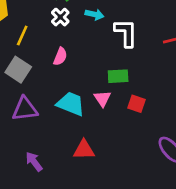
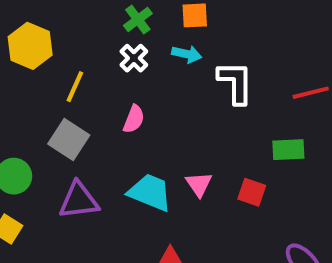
green rectangle: (118, 76) -> (288, 150), moved

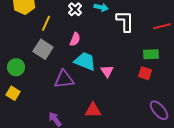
cyan trapezoid: (150, 192) -> (85, 61), moved
red square: (252, 192) -> (145, 73), moved
purple triangle: (79, 200) -> (64, 79), moved

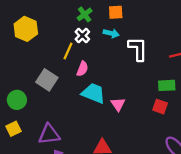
yellow line: (46, 23) -> (68, 51), moved
purple triangle: (64, 79) -> (49, 134), moved
yellow square: (13, 93) -> (14, 129), turned 32

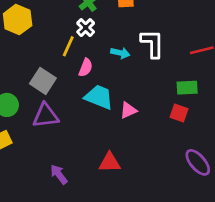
cyan arrow: (111, 33) -> (120, 53), moved
pink triangle: (118, 104) -> (128, 110), turned 40
purple triangle: (49, 134) -> (46, 116), moved

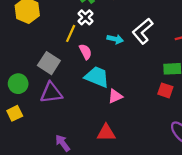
white L-shape: (152, 44) -> (143, 31), turned -130
pink semicircle: (86, 68) -> (85, 52), turned -49
pink triangle: (128, 110) -> (115, 96), moved

